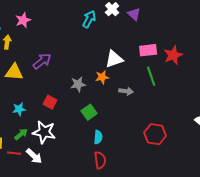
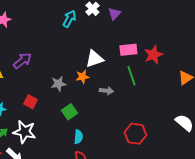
purple triangle: (134, 14) -> (114, 14), turned 32

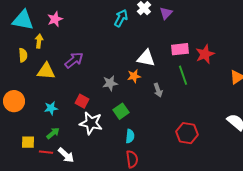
white triangle: (94, 59) -> (146, 58), turned 30
gray arrow: (106, 91) -> (158, 90), turned 64
white star: (24, 132) -> (91, 123), moved

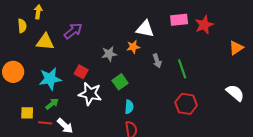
green line: (183, 75) -> (182, 69), moved
cyan star: (51, 108) -> (50, 79), size x1.6

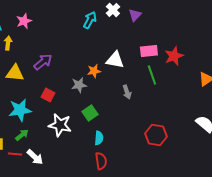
orange star: (133, 47) -> (94, 71), moved
green line: (182, 69) -> (152, 75), moved
red square: (81, 72) -> (48, 95), moved

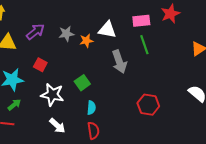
red star: (174, 56) -> (170, 14), moved
gray star: (79, 85) -> (66, 34), moved
gray arrow: (127, 92) -> (119, 62), size x1.6
white arrow: (35, 157) -> (57, 126), moved

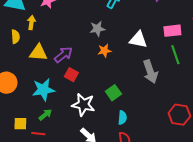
purple arrow: (35, 32) -> (63, 55), moved
gray star: (66, 34) -> (97, 29), moved
orange star: (86, 41) -> (104, 51), moved

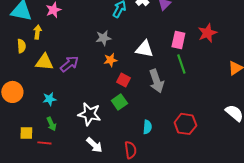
pink rectangle: (172, 31) -> (178, 40), turned -72
red square: (71, 75) -> (123, 80), moved
cyan star: (43, 90) -> (49, 99), size x0.6
green arrow: (45, 115) -> (51, 124), turned 104
cyan semicircle: (122, 118) -> (147, 127), moved

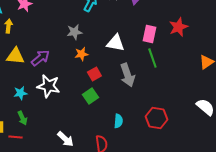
red square: (123, 80) -> (94, 74), turned 32
white star: (89, 114) -> (48, 86), moved

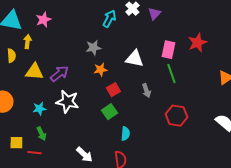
gray arrow: (127, 75) -> (146, 91), size x0.6
red hexagon: (156, 118) -> (176, 116), moved
cyan semicircle: (118, 121) -> (125, 134), moved

